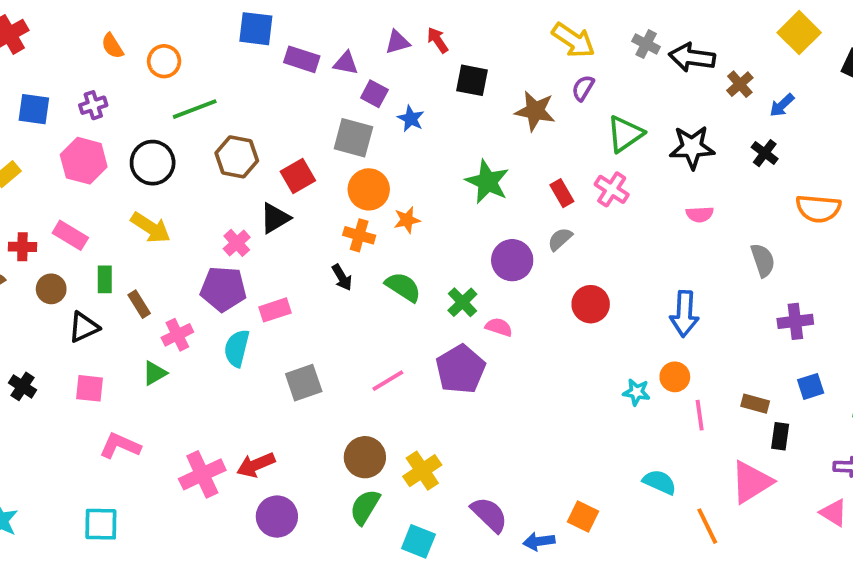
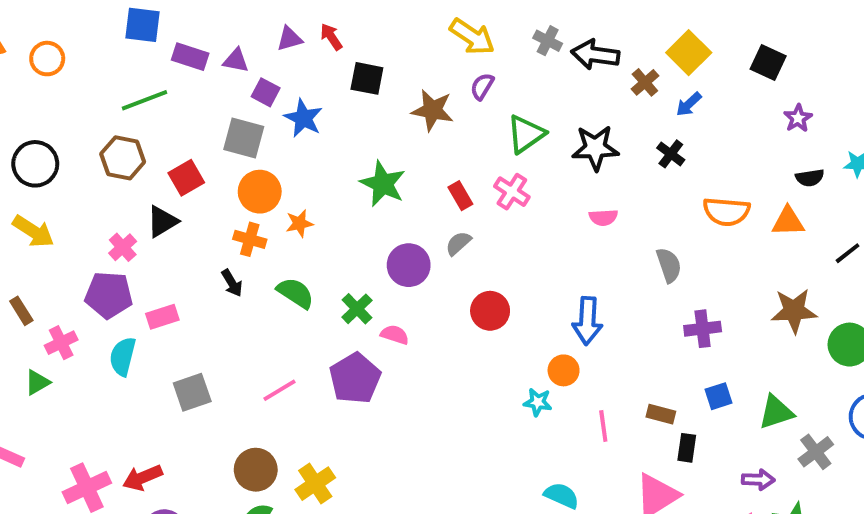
yellow square: (799, 33) -> (689, 53), moved
green line: (195, 109) -> (144, 100), moved
blue star: (411, 119) -> (303, 118), size x1.4
orange circle: (675, 377) -> (564, 370), moved

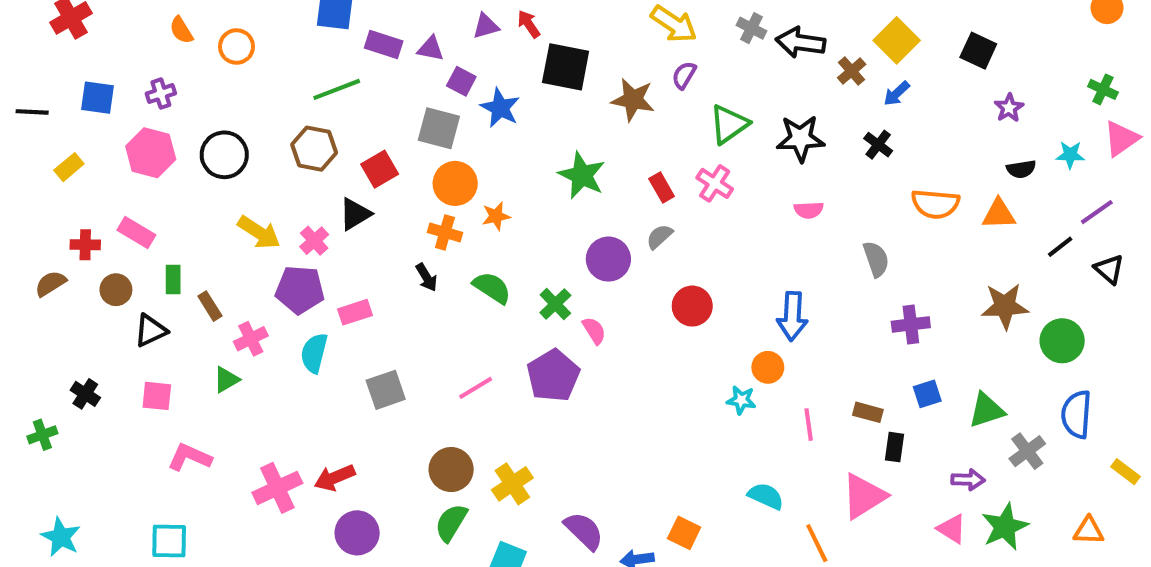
black square: (367, 78) -> (566, 67), size x1.4
yellow arrow: (33, 231) -> (259, 232), moved
pink semicircle: (395, 335) -> (594, 331), turned 40

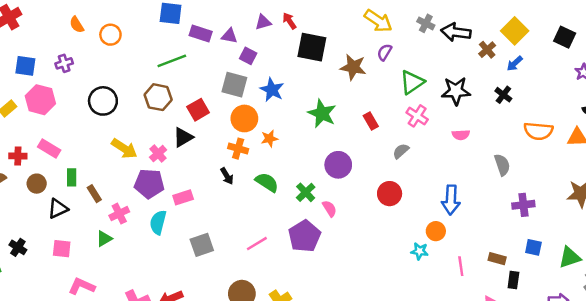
blue star: (500, 108) -> (272, 90), moved
pink hexagon: (151, 153) -> (40, 100), moved
pink cross: (715, 183) -> (417, 116), moved
gray semicircle: (660, 237) -> (401, 151), moved
blue square: (927, 394) -> (533, 247), turned 30

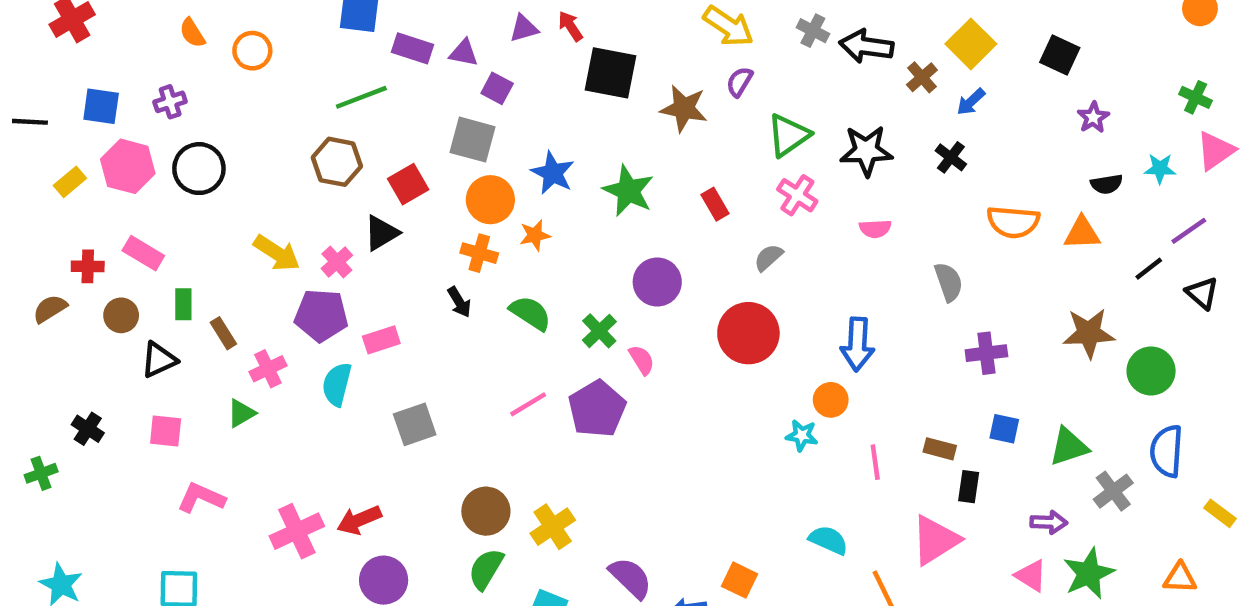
blue star: (272, 90) -> (553, 173), moved
black circle: (103, 101) -> (199, 169), moved
red circle: (390, 194) -> (748, 333), size x1.4
pink line: (257, 244) -> (528, 404), moved

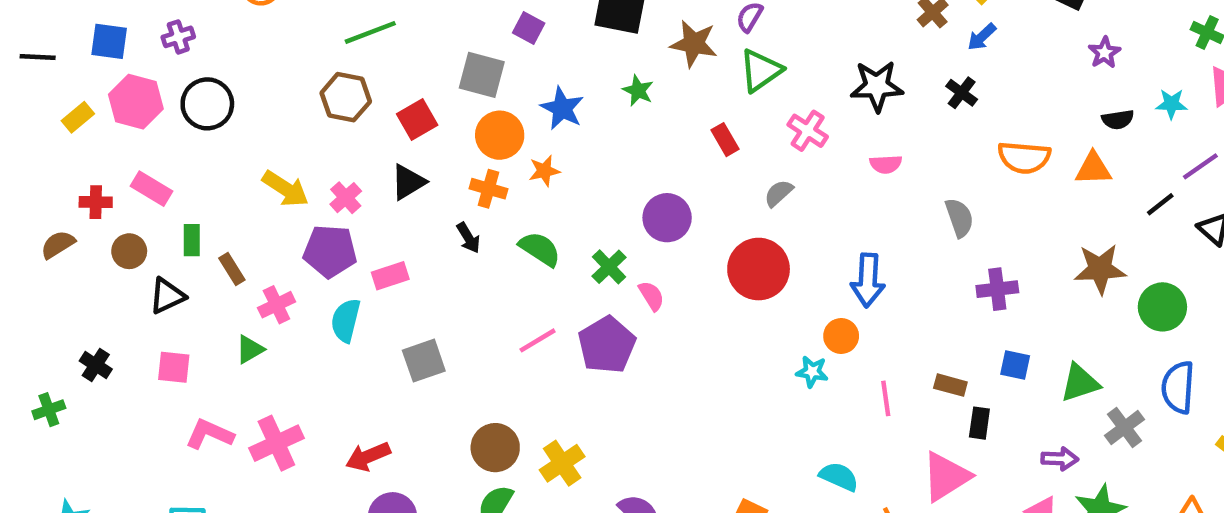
purple square: (497, 88) -> (529, 28), moved
green triangle: (788, 135) -> (761, 70), moved
green star: (628, 191) -> (638, 91), moved, size x0.6
black triangle: (381, 233) -> (408, 182), moved
pink cross: (297, 531) -> (276, 443), moved

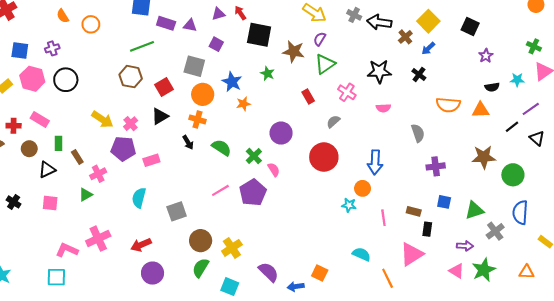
orange star: (544, 171) -> (243, 104), moved
cyan semicircle: (346, 320) -> (139, 198), moved
gray square: (424, 361) -> (177, 211), moved
pink L-shape: (210, 434) -> (67, 250), moved

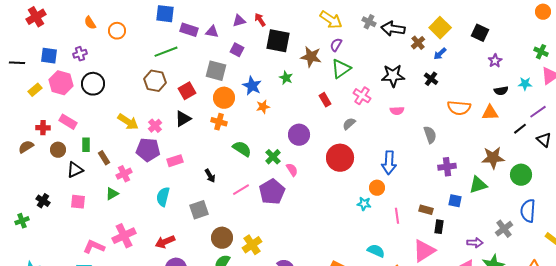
black arrow: (188, 142) -> (210, 176), moved
green triangle: (474, 210) -> (478, 185), moved

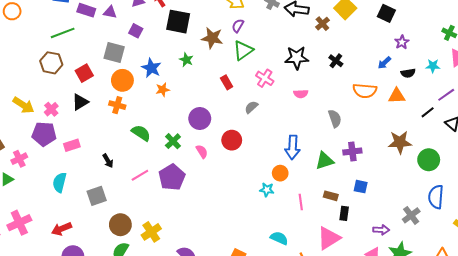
blue arrow: (440, 54) -> (384, 63), moved
red circle: (340, 158) -> (232, 140), moved, size x0.7
pink semicircle: (292, 170) -> (202, 151), moved
green triangle: (478, 185) -> (325, 161), moved

